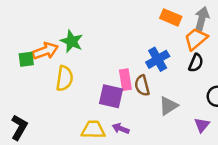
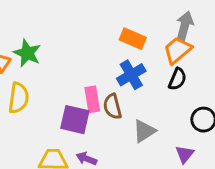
orange rectangle: (171, 17) -> (133, 39), moved

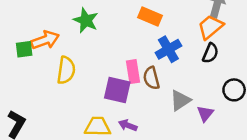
orange rectangle: (133, 39) -> (150, 16), moved
green star: (27, 53) -> (86, 20), moved
purple triangle: (185, 154) -> (205, 114), moved

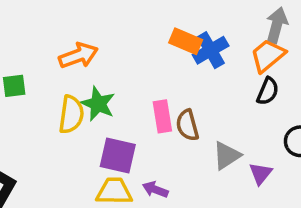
green star: (86, 20) -> (98, 104), moved
orange arrow: (45, 40) -> (78, 56), moved
blue cross: (168, 49) -> (211, 50), moved
purple square: (117, 90) -> (118, 156), moved

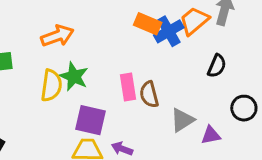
orange trapezoid: (268, 56) -> (194, 21), moved
purple triangle: (261, 173) -> (211, 135), turned 40

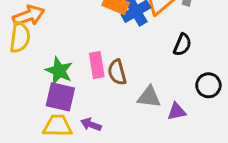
green star: (74, 76) -> (59, 71), moved
yellow semicircle: (51, 85) -> (20, 37), moved
gray triangle: (182, 120) -> (149, 97), turned 40

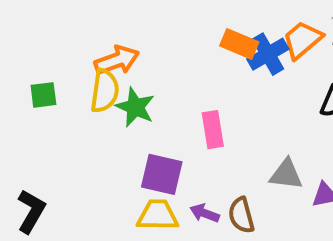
green star: (59, 71) -> (135, 107), moved
brown semicircle: (117, 72) -> (241, 215), moved

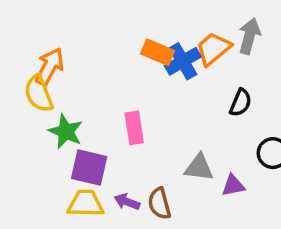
orange arrow: (117, 60) -> (50, 67), turned -42
yellow semicircle: (105, 91) -> (39, 94), turned 150
green star: (135, 107) -> (66, 131), moved

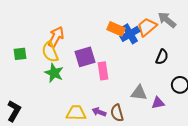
gray arrow: (249, 36) -> (167, 20), turned -66
green star: (66, 131) -> (54, 73), moved
purple square: (89, 168) -> (85, 57), moved, turned -30

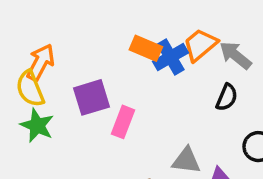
gray arrow: (167, 20) -> (235, 55), moved
pink rectangle: (103, 71) -> (123, 122), turned 30

